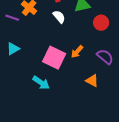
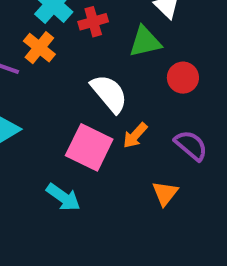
white semicircle: (59, 17) -> (109, 94), moved, size x1.5
orange triangle: (92, 81) -> (165, 193), turned 40

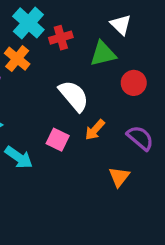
pink square: (89, 147) -> (58, 140), size x0.6
cyan arrow: (63, 197) -> (19, 157), moved

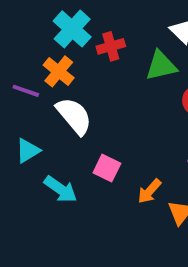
white semicircle: (74, 96) -> (74, 116), moved
orange arrow: (95, 130) -> (149, 191), moved

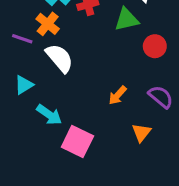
pink square: (107, 168) -> (77, 141), moved, size x1.5
orange arrow: (149, 191) -> (118, 95), moved

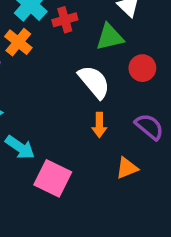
white semicircle: (60, 58) -> (94, 82), moved
orange arrow: (118, 95) -> (99, 125), turned -42
orange triangle: (141, 133) -> (127, 168), turned 30

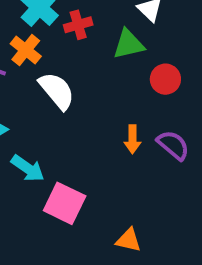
white semicircle: (94, 82) -> (57, 91), moved
orange arrow: (99, 125) -> (132, 139), moved
orange triangle: (127, 168) -> (129, 240), moved, turned 35

